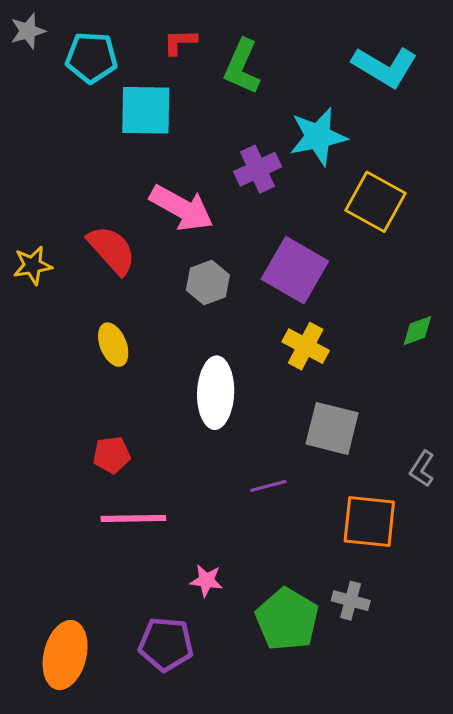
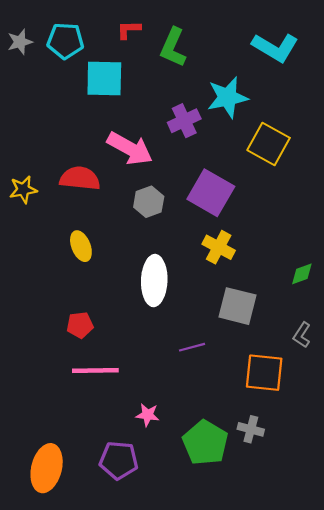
gray star: (28, 31) -> (20, 42), moved
red semicircle: (112, 250) -> (80, 178), turned -42
green diamond: (417, 331) -> (302, 274), moved

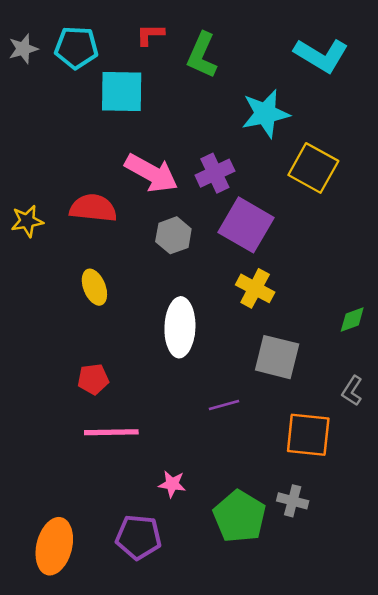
purple cross: (184, 121) -> (215, 173), moved

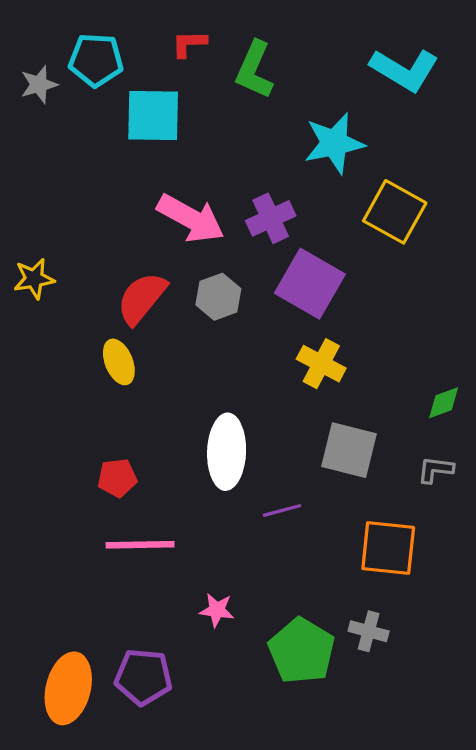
gray star: (23, 49) -> (39, 84), moved
red semicircle: (93, 208) -> (142, 298), moved, turned -57
white ellipse: (180, 327) -> (227, 452), moved
gray L-shape: (352, 391) -> (435, 470), moved, turned 64
purple pentagon: (138, 537) -> (143, 677), moved

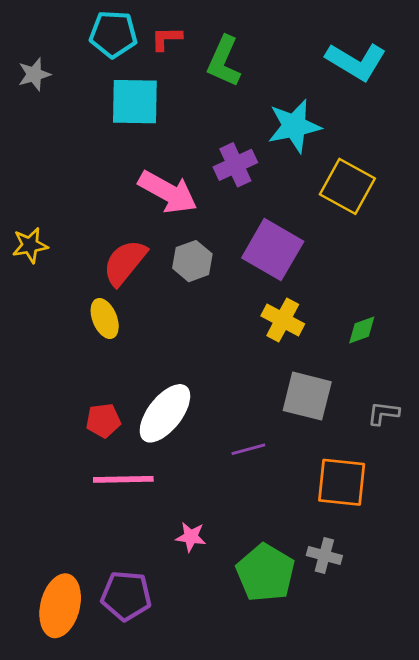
cyan pentagon: (96, 60) -> (113, 34), moved
purple cross: (271, 218) -> (235, 165), moved
green diamond: (444, 403) -> (362, 330), moved
white ellipse: (227, 452) -> (165, 413), moved, turned 36

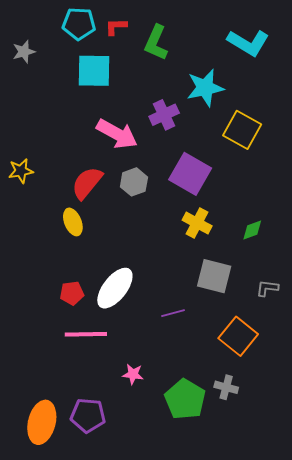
orange square: (342, 482) -> (238, 336), turned 33

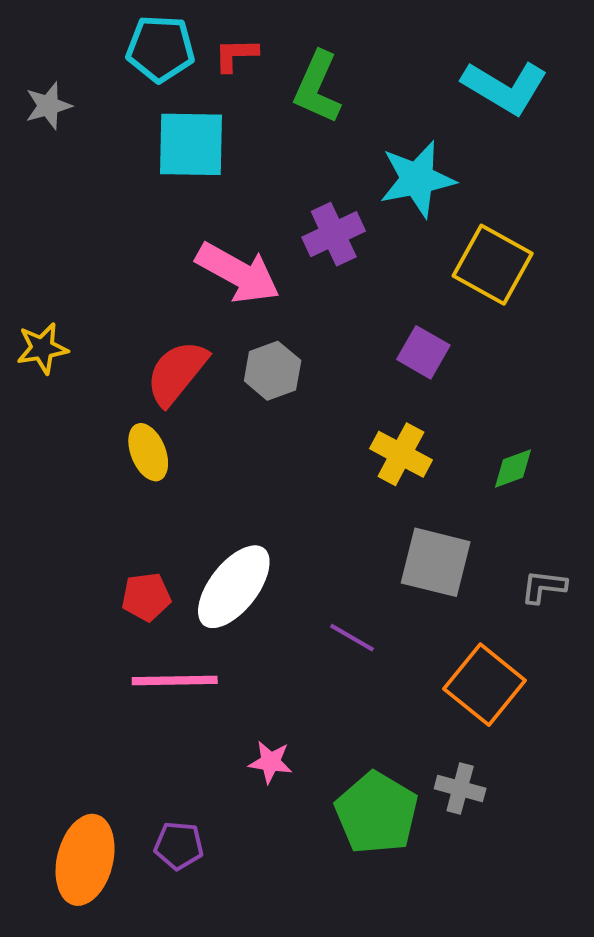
purple square: (190, 174) -> (423, 352), moved, size x0.6
purple line: (173, 313) -> (352, 638), turned 45
purple pentagon: (88, 415) -> (179, 846), size x0.7

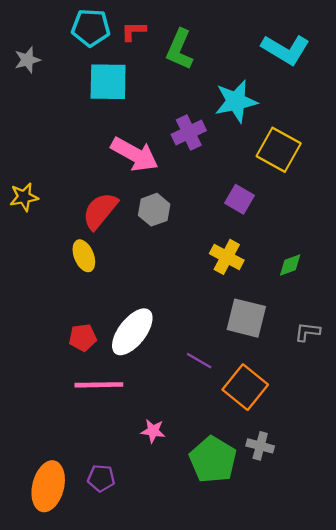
orange square: (485, 685) -> (245, 387), moved

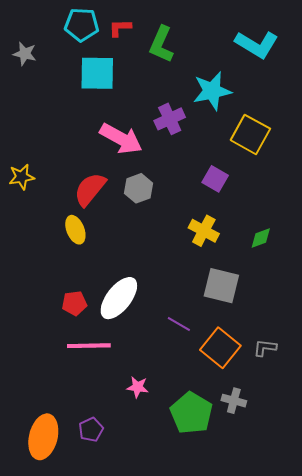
gray star: (27, 60) -> (25, 54), turned 30
gray L-shape: (307, 332) -> (265, 348), moved
purple pentagon: (101, 478) -> (91, 430), turned -30

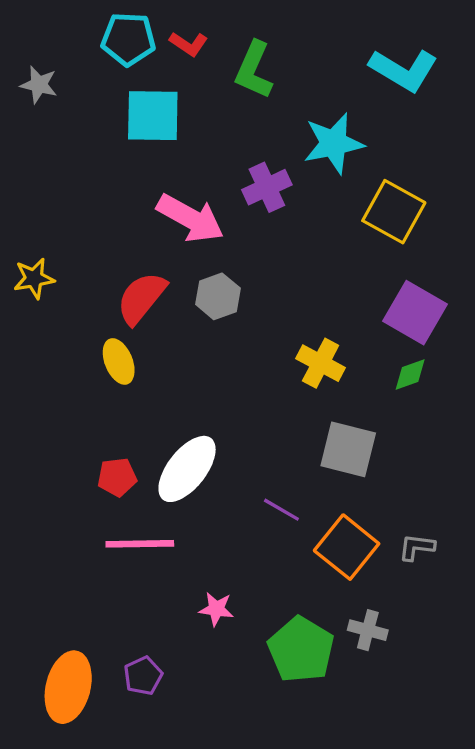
red L-shape: (120, 28) -> (189, 44), turned -145
purple square: (215, 179) -> (415, 313), moved, size x1.5

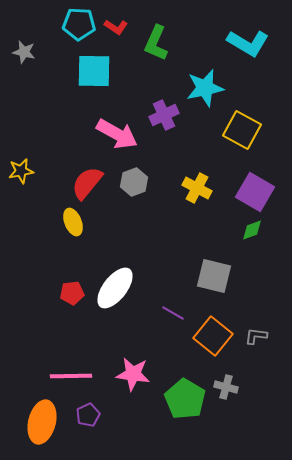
yellow cross: (321, 363) -> (197, 188), moved
pink line: (140, 544) -> (71, 376), moved
pink star: (216, 609) -> (133, 374), size x1.6

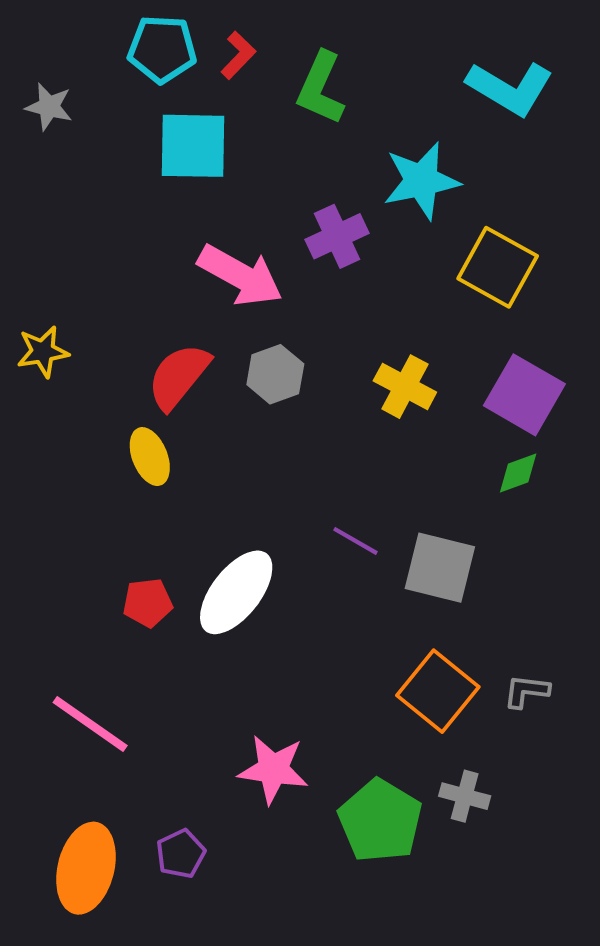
red L-shape: (116, 27) -> (238, 55), turned -80
purple line: (173, 313) -> (356, 541), moved
pink line: (71, 376) -> (90, 724), moved, turned 36

